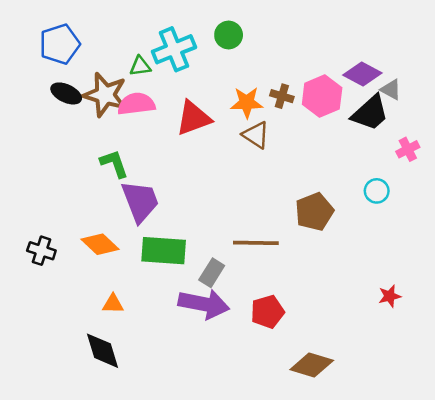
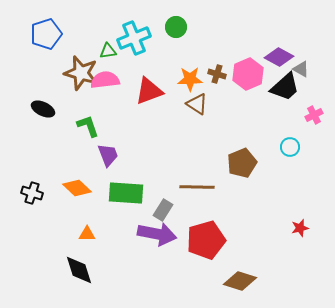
black ellipse: (66, 93) -> (43, 109), moved
purple trapezoid: (140, 201) -> (108, 155), size x0.7
red pentagon: (268, 312) -> (206, 240), size x1.5

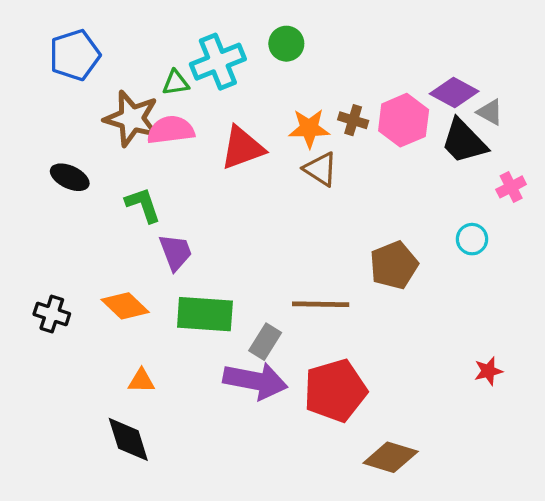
black trapezoid: (285, 87) -> (464, 141), turned 88

